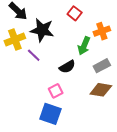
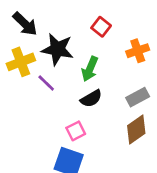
green arrow: (84, 46) -> (90, 69), moved
brown diamond: (101, 90) -> (136, 130), turned -45

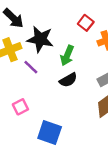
red square: (101, 27) -> (86, 23), moved
pink square: (76, 131) -> (20, 107), moved

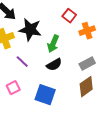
purple line: (31, 67) -> (22, 62), moved
blue square: (50, 132) -> (45, 95), moved

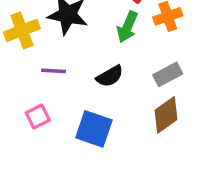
green arrow: (53, 44) -> (127, 27), moved
purple line: (22, 62) -> (54, 71), turned -40

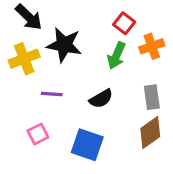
gray rectangle: (168, 74) -> (152, 97), turned -70

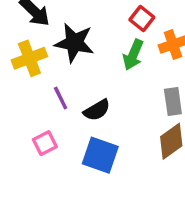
purple line: (52, 94) -> (61, 98), turned 60
black semicircle: (101, 99) -> (97, 110), moved

